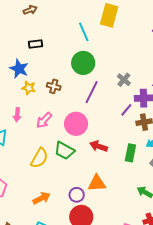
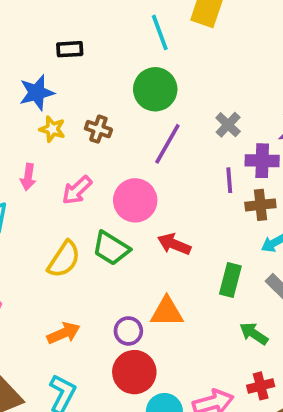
blue star: (19, 69) -> (37, 93), turned 30
purple line: (126, 110) -> (229, 180), turned -48
green rectangle: (130, 153) -> (230, 280), moved

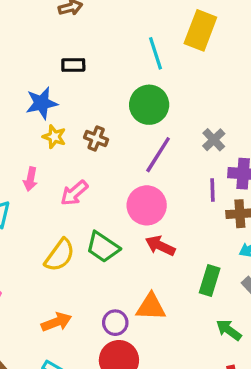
pink circle: (135, 200) -> (147, 205), moved

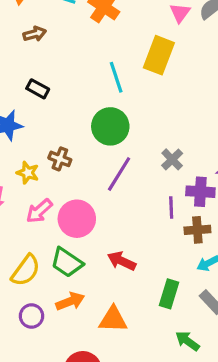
black rectangle: (73, 65) -> (38, 89), turned 30
yellow star: (54, 137) -> (28, 173), moved
pink circle: (147, 205) -> (77, 219), moved
orange arrow: (56, 322) -> (70, 301), moved
purple circle: (115, 323) -> (31, 316), moved

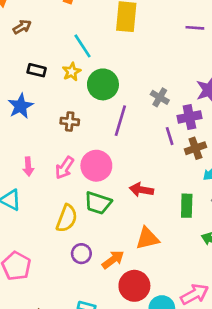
cyan line: (116, 77) -> (82, 46), moved
yellow star: (28, 173) -> (72, 72), moved, turned -30
orange arrow: (70, 301) -> (113, 260), moved

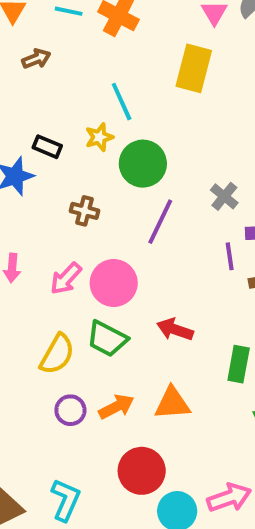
black rectangle: (37, 70) -> (47, 147), moved
orange arrow: (113, 260) -> (116, 407), moved

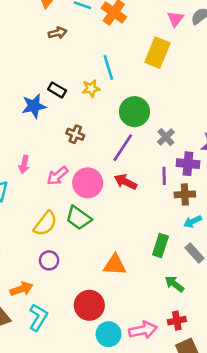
green circle: (143, 164) -> (134, 112), moved
red arrow: (175, 330) -> (126, 182), moved
orange arrow: (116, 407) -> (21, 289), moved

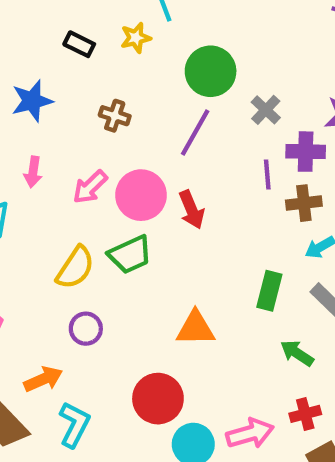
blue star: (34, 106) -> (32, 101), moved
red arrow: (126, 182) -> (192, 210), moved, turned -135
green trapezoid: (79, 218) -> (130, 255), turned -56

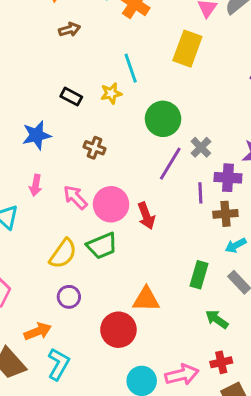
purple line: (195, 133) -> (170, 164), moved
pink arrow: (90, 187) -> (75, 197), turned 88
red circle: (158, 399) -> (118, 330), moved

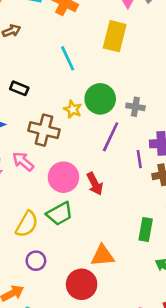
yellow star: (111, 93) -> (73, 109), moved, turned -30
gray cross: (201, 147) -> (135, 107), moved, turned -30
brown cross: (94, 148) -> (44, 130), size x1.6
pink arrow: (75, 197) -> (23, 161), moved

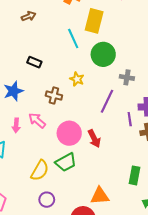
yellow rectangle: (115, 36) -> (94, 21), moved
green circle: (100, 99) -> (103, 54), moved
brown cross: (44, 130) -> (54, 96), size x0.7

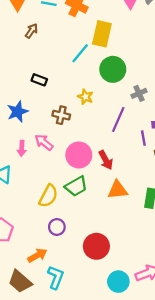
brown arrow: (29, 16) -> (32, 31), turned -32
cyan line: (73, 38) -> (80, 53), turned 66
gray cross: (127, 77) -> (139, 93), turned -32
orange triangle: (100, 196) -> (118, 190), moved

